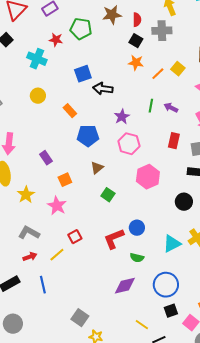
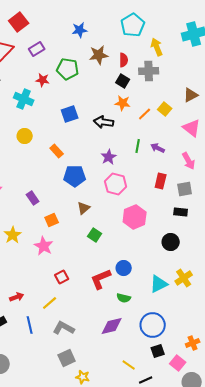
black arrow: (103, 89) -> (104, 122), moved
gray L-shape: (29, 233) -> (64, 328), moved
yellow line: (57, 255) -> (50, 303), moved
gray square: (80, 318) -> (67, 358), turned 30

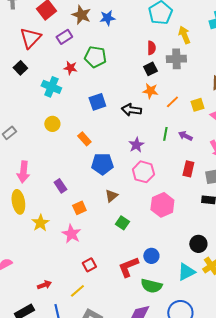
brown star: (99, 55) -> (81, 15), moved, turned 30
black square: (123, 81) -> (150, 69), turned 32
yellow square: (165, 109) -> (197, 105), moved, turned 32
black circle: (171, 242) -> (198, 244), moved
green semicircle: (124, 298) -> (151, 286), size x1.5

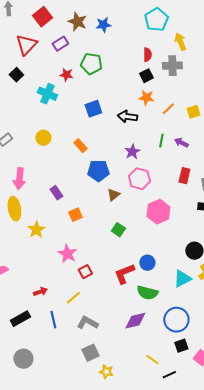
yellow circle: (52, 124) -> (43, 138), moved
brown triangle: (111, 196) -> (113, 195), moved
pink star: (71, 234) -> (67, 254), moved

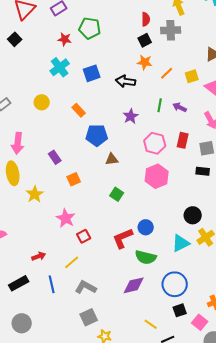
cyan cross: (47, 94) -> (60, 67), moved, turned 30
pink hexagon: (139, 179) -> (155, 143), moved
brown triangle: (113, 195) -> (112, 159), turned 32

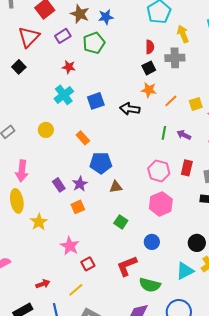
green pentagon: (90, 28) -> (94, 43), moved, turned -30
purple star: (131, 116) -> (80, 184), moved
blue circle: (146, 227) -> (152, 242), moved

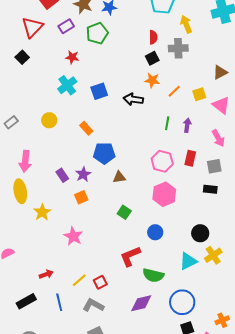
purple arrow: (184, 135) -> (187, 125), turned 72
red square: (88, 264) -> (100, 282), moved

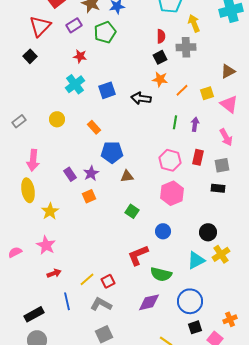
pink star: (73, 236) -> (46, 245), moved
black rectangle: (26, 301) -> (34, 314), moved

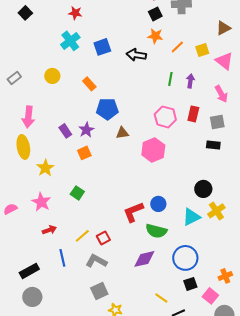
pink hexagon: (172, 193) -> (153, 150), moved
green square: (132, 211) -> (77, 193), moved
blue circle: (163, 231) -> (158, 204), moved

